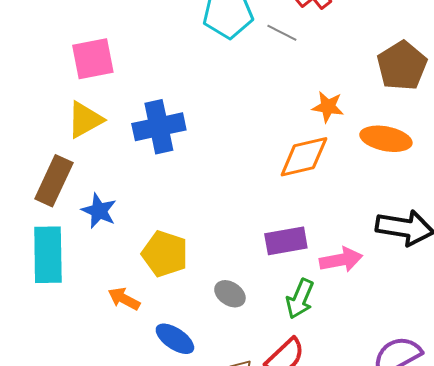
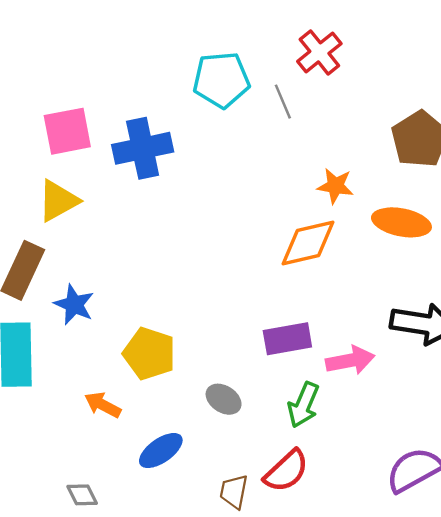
gray line: (282, 33) -> (283, 102), turned 40
blue cross: (159, 127) -> (143, 148), moved
blue ellipse: (175, 339) -> (161, 451), turned -69

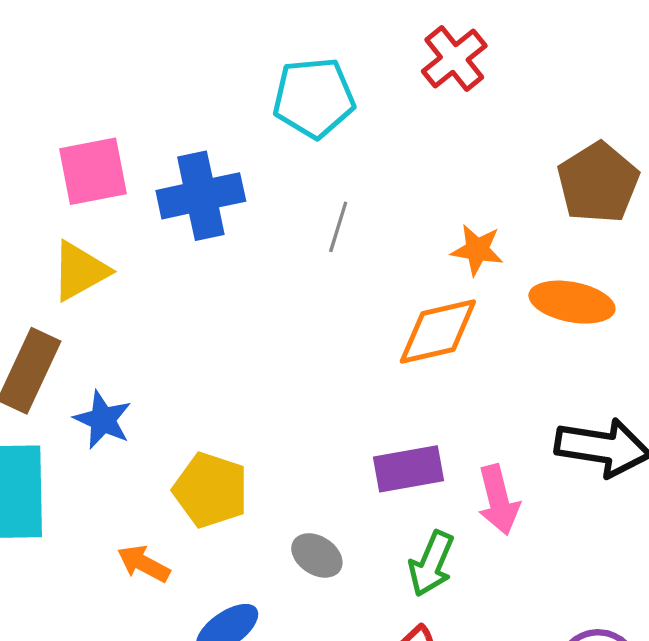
gray line: (283, 102) -> (338, 227), moved, turned 40
pink arrow: (350, 360) -> (498, 500), turned 87

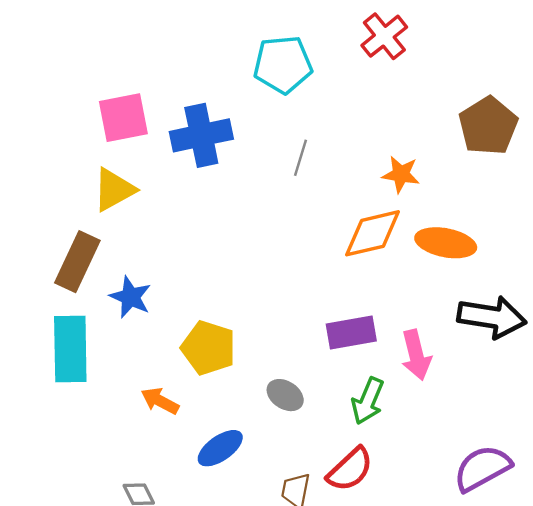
orange ellipse: (572, 302) -> (446, 243), moved

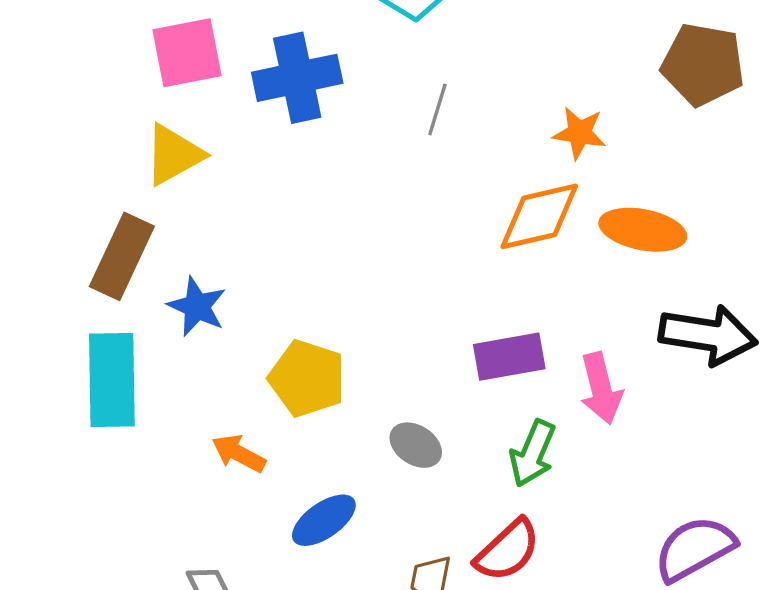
brown pentagon: (488, 126) -> (703, 64), turned -30

